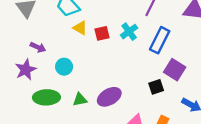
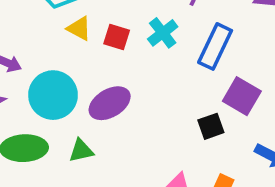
red square: (102, 33) -> (117, 37), turned 32
cyan circle: (64, 67) -> (53, 95), size x1.6
purple ellipse: (109, 97) -> (110, 103), moved

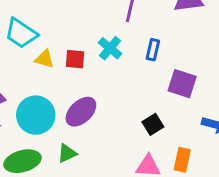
blue rectangle: (215, 46) -> (153, 50), size x0.6
black square: (211, 126) -> (153, 124), moved

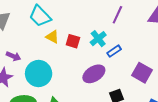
blue rectangle: (153, 50) -> (114, 51), moved, turned 32
purple ellipse: (81, 112) -> (94, 74), moved

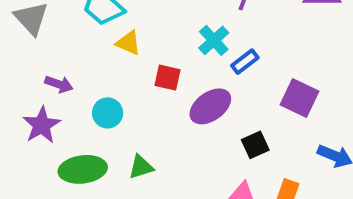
red square: (73, 41) -> (167, 78), moved
cyan circle: (39, 74) -> (108, 113), size x0.6

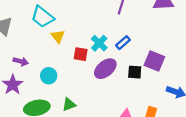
cyan cross: (214, 40) -> (99, 43), moved
yellow triangle: (128, 43) -> (58, 36), turned 32
black square: (255, 145) -> (135, 72), moved, turned 32

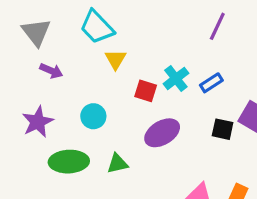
purple arrow: (21, 61) -> (51, 71), moved
purple ellipse: (105, 69) -> (162, 133), moved

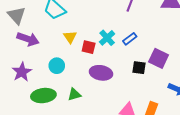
yellow triangle: (116, 59) -> (70, 37), moved
purple arrow: (51, 71) -> (28, 39), size x1.5
purple ellipse: (162, 133) -> (101, 73), turned 45

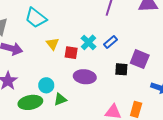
cyan circle: (57, 66) -> (46, 85), moved

